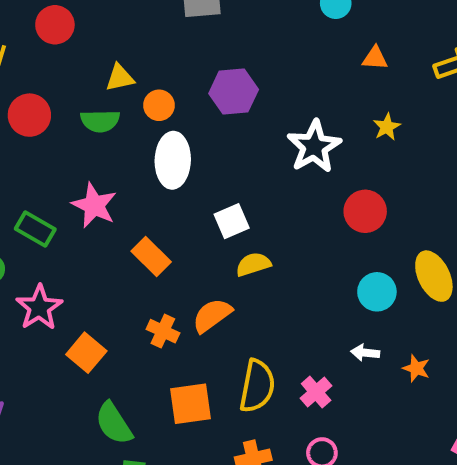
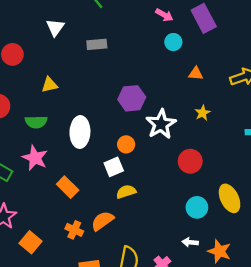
purple hexagon: (234, 92) -> (132, 98), moved
orange circle: (159, 105) -> (126, 144), moved
green semicircle: (100, 121) -> (36, 122), moved
orange star: (416, 368) -> (219, 251), size x1.5

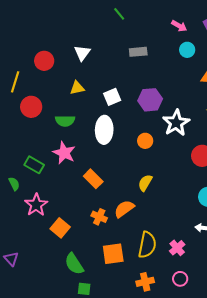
white triangle: (55, 27) -> (82, 53), moved
gray rectangle: (97, 44) -> (138, 52), moved
white square: (114, 167) -> (112, 97), moved
yellow semicircle: (126, 192) -> (145, 183), turned -42

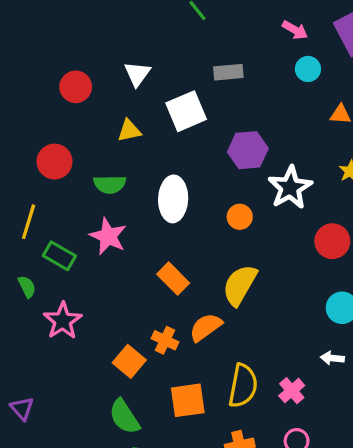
yellow line: (15, 82) -> (29, 222), moved
white square: (112, 97) -> (186, 111), moved, size x1.4
orange rectangle: (93, 179) -> (173, 279), moved
yellow semicircle: (145, 183) -> (240, 285), size x1.5
orange square: (60, 228) -> (129, 361), moved

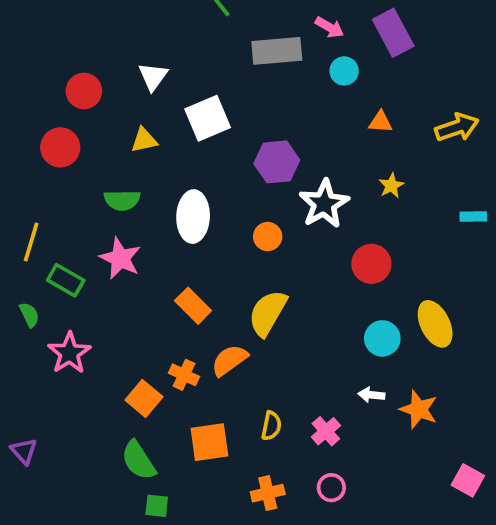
gray rectangle: (228, 72) -> (277, 51), moved, size x1.5
red circle: (55, 162) -> (60, 147), moved
yellow semicircle: (243, 386) -> (271, 426), size x0.6

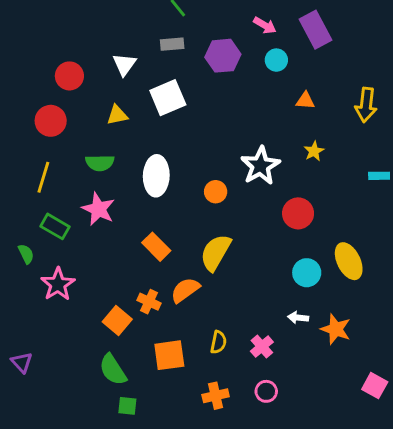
gray rectangle: (277, 51) -> (172, 44), moved, size x0.6
yellow arrow: (457, 127) -> (366, 105), turned 116
purple hexagon: (277, 162) -> (223, 56), moved
yellow line: (31, 242) -> (43, 177), moved

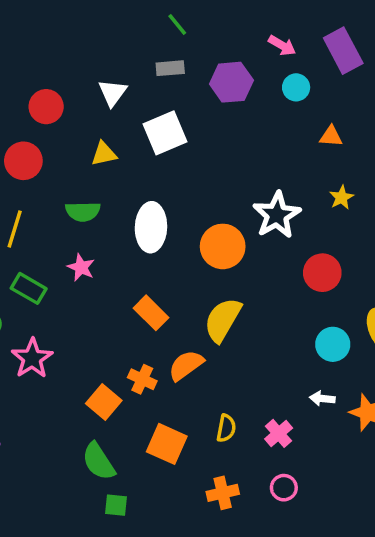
orange circle: (216, 192) -> (223, 246), size x1.6
pink star: (98, 209) -> (81, 267), size x0.7
orange square: (169, 355) -> (167, 444), turned 32

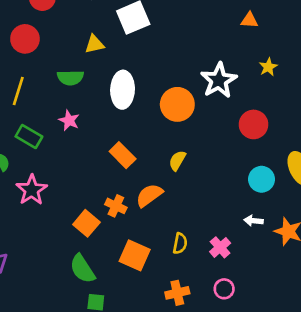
orange triangle: (331, 136) -> (250, 20), moved
yellow triangle: (104, 154) -> (94, 44), moved
yellow semicircle: (223, 320) -> (177, 161), size x0.6

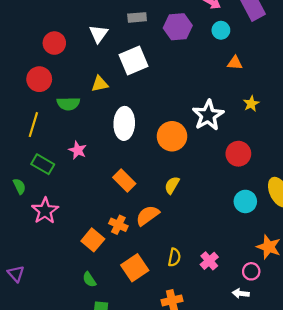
green semicircle: (70, 78) -> (68, 104), moved
white arrow: (254, 221) -> (241, 293), moved
orange square: (135, 255) -> (135, 268), turned 32
green semicircle: (82, 269) -> (89, 279), size x0.6
pink circle: (224, 289) -> (251, 271), moved

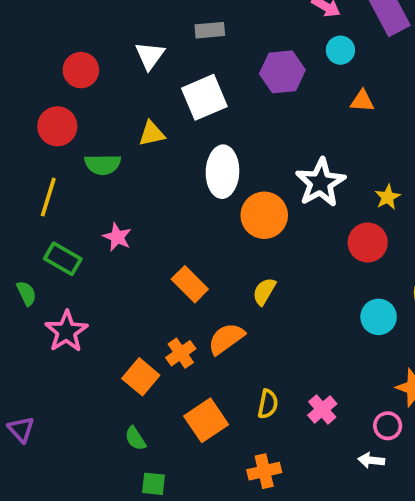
purple hexagon: (178, 27) -> (282, 72), moved
yellow star: (251, 104) -> (388, 197), moved
white ellipse: (124, 123) -> (222, 172), moved
orange cross: (118, 225) -> (181, 353), turned 30

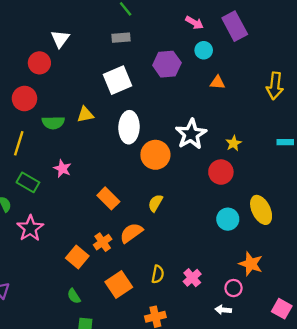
white triangle: (150, 56) -> (60, 39), moved
yellow triangle: (152, 134) -> (85, 115), moved

